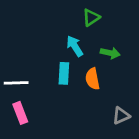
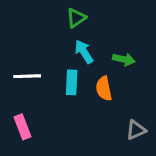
green triangle: (91, 17) -> (76, 18), moved
white line: (16, 83) -> (27, 76), moved

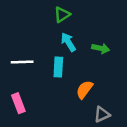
orange semicircle: (104, 88) -> (85, 90), moved, turned 48
gray triangle: (136, 130) -> (102, 114), moved

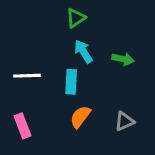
orange semicircle: (85, 90) -> (80, 117), moved
gray triangle: (102, 114) -> (124, 121), moved

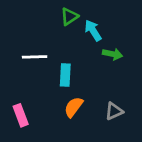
cyan arrow: (83, 51) -> (93, 30), moved
white line: (27, 76) -> (35, 57), moved

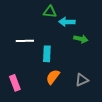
green triangle: (69, 16) -> (50, 12), turned 40
cyan arrow: (93, 30) -> (67, 22), turned -56

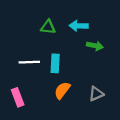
green triangle: (50, 12) -> (48, 27), moved
white line: (25, 41) -> (29, 62), moved

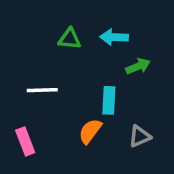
green arrow: (95, 46) -> (138, 66), turned -35
cyan rectangle: (55, 63) -> (109, 100), moved

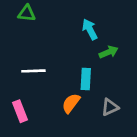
cyan arrow: (114, 37) -> (90, 29), turned 60
green triangle: (70, 39) -> (27, 13), moved

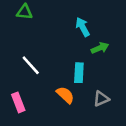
white line: (33, 71) -> (31, 65), turned 50
orange semicircle: (71, 103) -> (65, 95), turned 96

